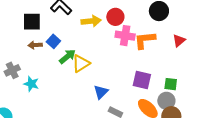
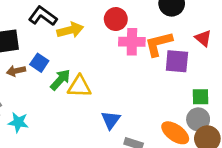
yellow arrow: (91, 21) -> (70, 30), moved
red triangle: (179, 41) -> (203, 38), turned -32
yellow triangle: (81, 63) -> (79, 86), turned 42
purple square: (142, 80) -> (177, 61), moved

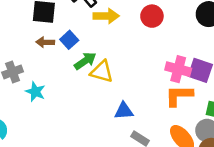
pink cross: (132, 42) -> (178, 69), moved
orange L-shape: (159, 44) -> (179, 95), moved
blue triangle: (111, 120) -> (124, 111), turned 36

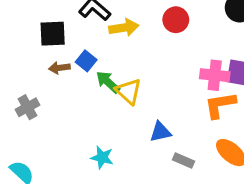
green arrow: (85, 61) -> (108, 82), turned -95
yellow triangle: (102, 72) -> (129, 91), turned 35
cyan star: (35, 92) -> (102, 157), moved

